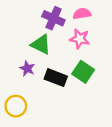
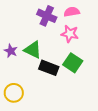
green triangle: (41, 44) -> (33, 50), moved
purple star: (27, 68) -> (11, 51), moved

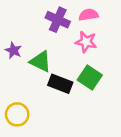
purple star: (11, 51) -> (13, 50), moved

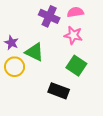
black rectangle: (60, 84) -> (59, 91), moved
yellow circle: (17, 114) -> (15, 67), moved

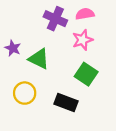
pink star: (73, 35) -> (83, 40), turned -30
yellow circle: (15, 67) -> (25, 93), moved

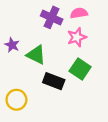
yellow circle: (25, 93) -> (16, 100), moved
black rectangle: (66, 103) -> (54, 81), moved

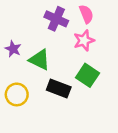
pink semicircle: (79, 13) -> (86, 14), turned 77
yellow circle: (16, 100) -> (17, 94), moved

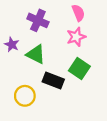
purple cross: (56, 19) -> (38, 20), moved
yellow circle: (17, 94) -> (25, 96), moved

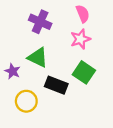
purple star: (12, 44) -> (12, 71), moved

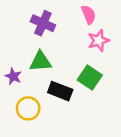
pink star: (80, 39) -> (98, 41), moved
green triangle: (38, 57) -> (40, 61), turned -30

